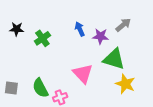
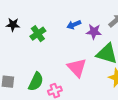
blue arrow: (80, 29) -> (74, 25), turned -88
green semicircle: (40, 88) -> (36, 82), turned -126

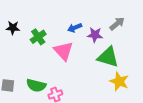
pink triangle: (77, 68) -> (63, 51), moved
green semicircle: (36, 82) -> (36, 85), turned 78

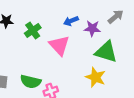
yellow star: (119, 81) -> (95, 77), moved

